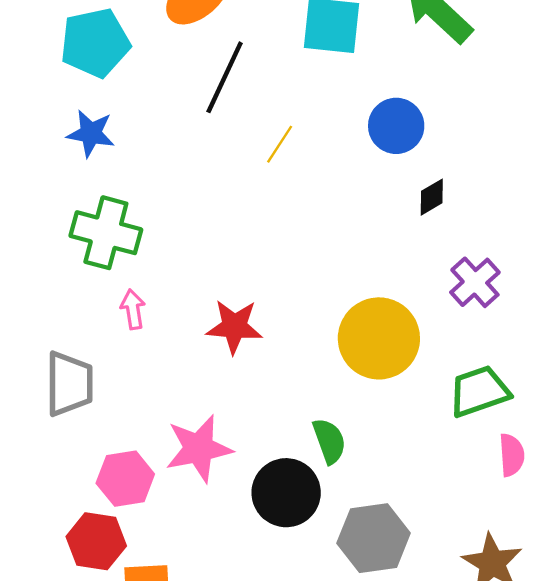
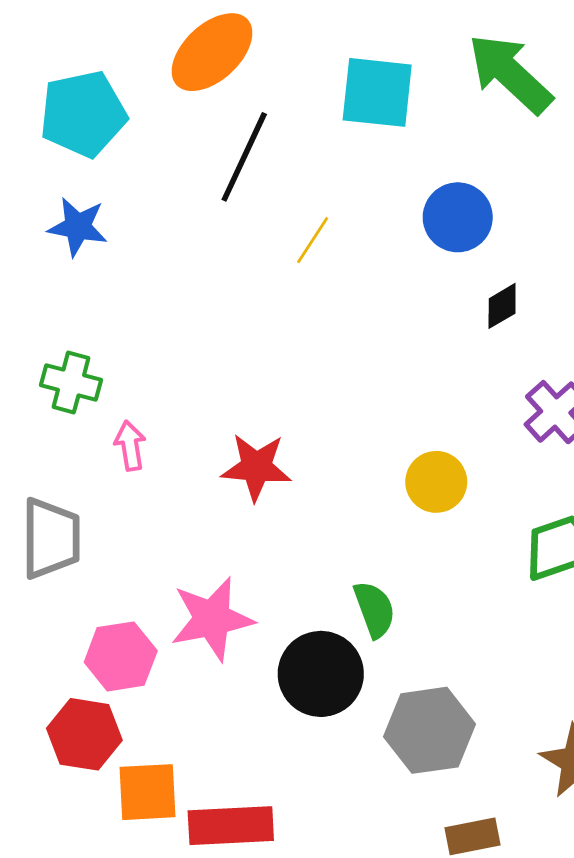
green cross: (106, 233) -> (71, 382), moved, size x0.7
yellow circle: (379, 338) -> (436, 482), size x0.6

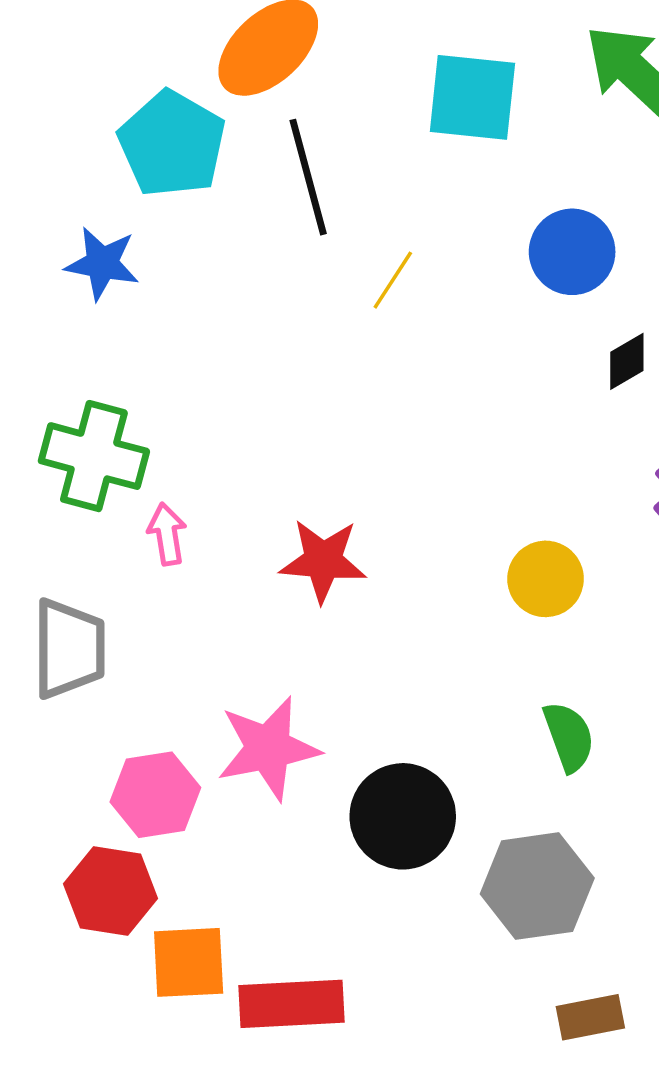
cyan pentagon: (83, 114) -> (172, 144), moved, turned -30
black line: (244, 157) -> (308, 177), turned -40
green cross: (71, 382) -> (94, 456), size x1.4
green semicircle: (374, 609) -> (569, 737), moved

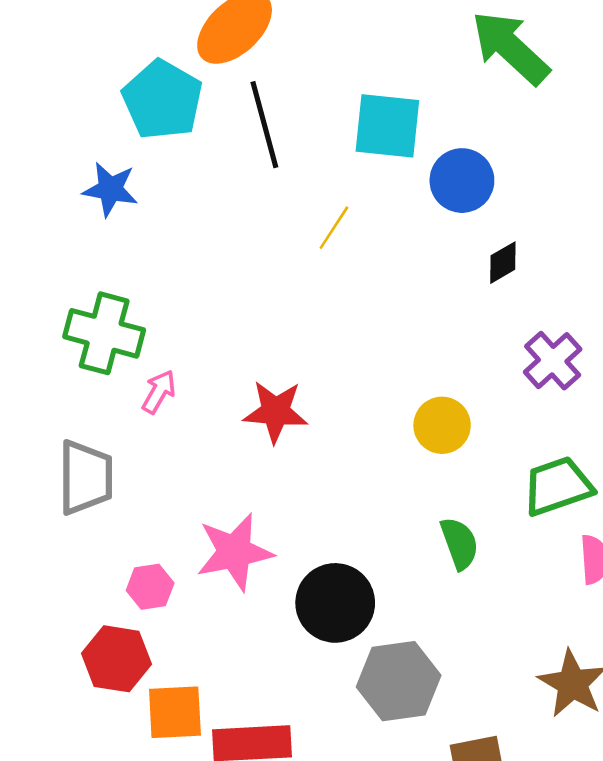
cyan square: (472, 97) -> (387, 126), moved
yellow line: (393, 280) -> (334, 228), moved
pink arrow: (167, 534) -> (159, 392), turned 39
pink hexagon: (155, 795) -> (150, 587), size x0.7
gray hexagon: (537, 886) -> (399, 681), moved

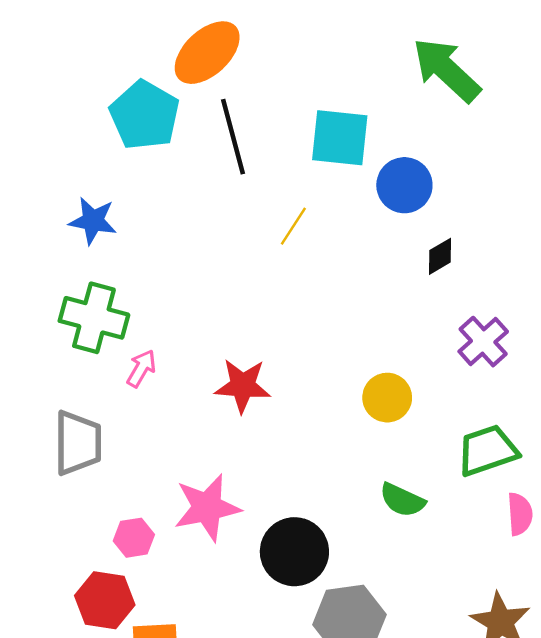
blue star: (110, 189) -> (93, 221), moved
green semicircle: (459, 543) -> (402, 500), turned 135

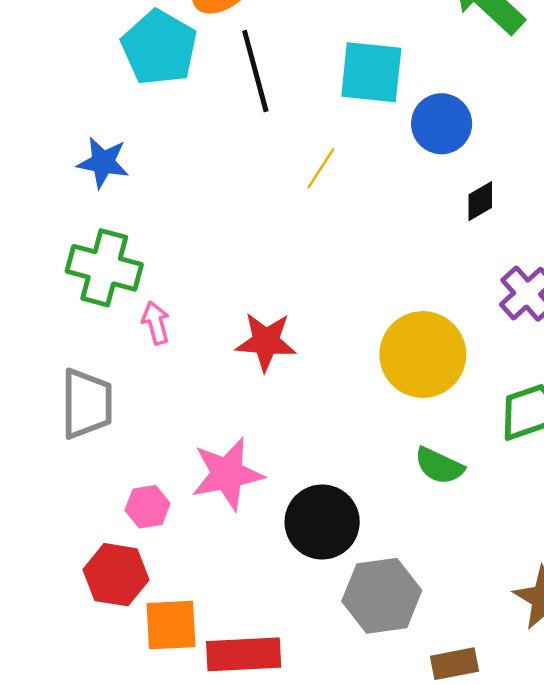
pink arrow: (141, 368) -> (156, 323), turned -45
yellow circle: (387, 398) -> (423, 355), size x1.6

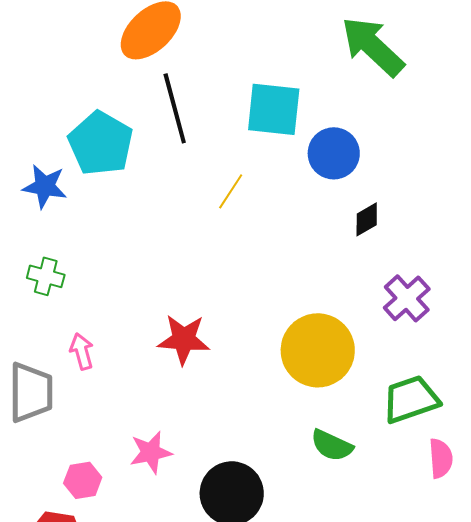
cyan pentagon: (159, 48) -> (101, 143), moved
green cross: (104, 268) -> (46, 276), size x0.6
pink arrow: (156, 323) -> (82, 351), moved
pink star: (227, 474) -> (151, 452), size x0.7

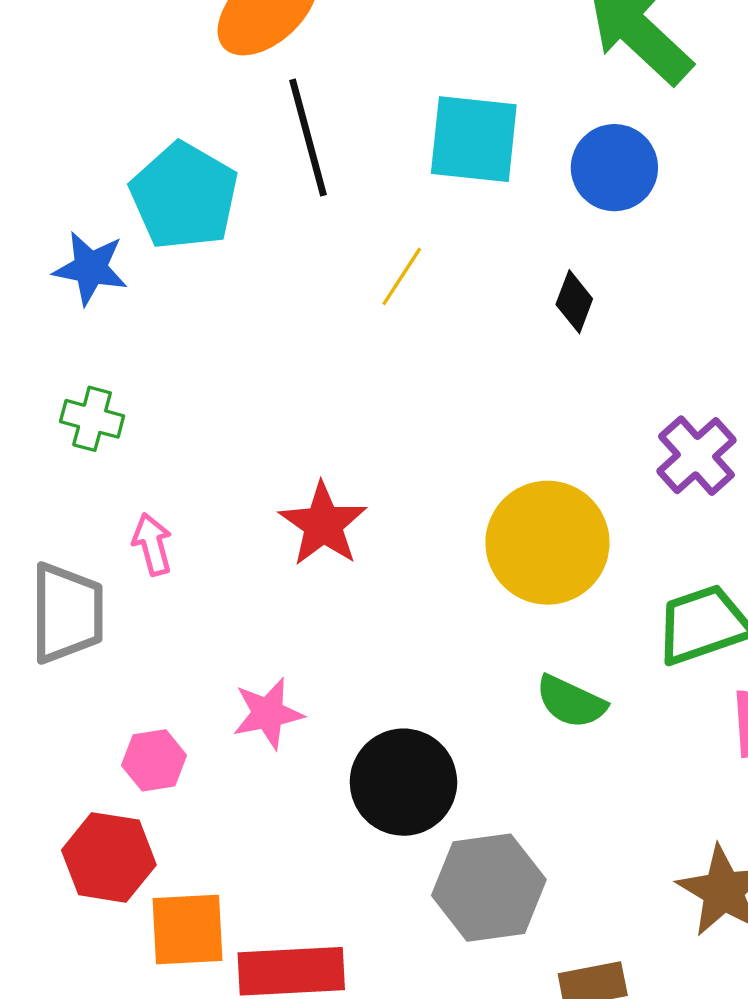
blue circle: (334, 153) -> (614, 168), moved
black diamond: (367, 219) -> (574, 302), moved, turned -39
red star: (184, 339) -> (323, 524), turned 30

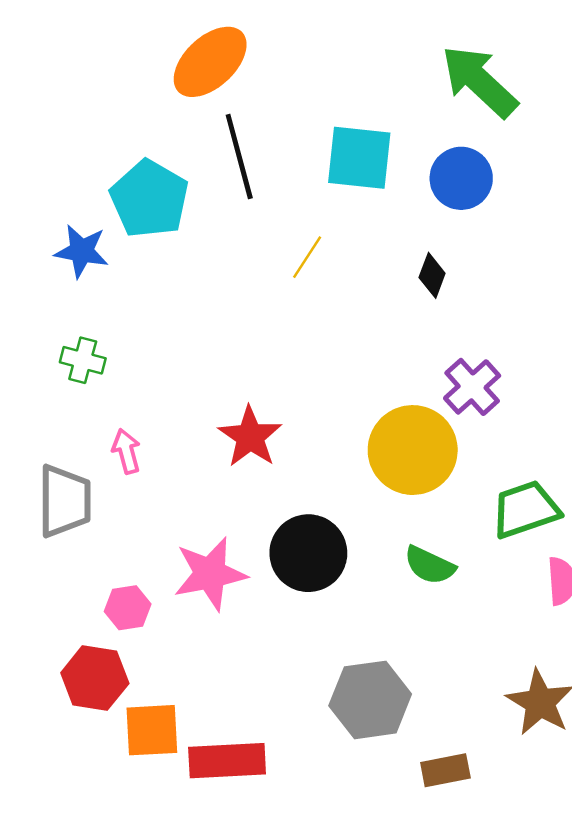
purple cross: (696, 456) -> (472, 387), moved
pink star: (268, 713) -> (210, 574), size x1.4
black circle: (403, 782) -> (308, 553), moved

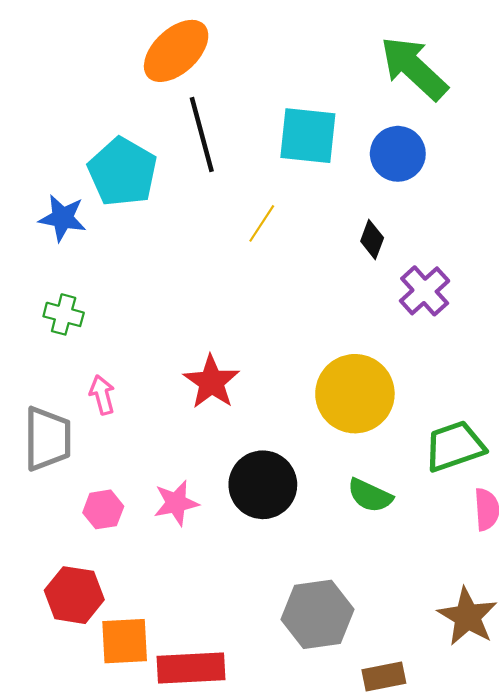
purple cross: (472, 387) -> (425, 291), moved
pink star: (210, 574) -> (176, 503), size x0.7
pink hexagon: (128, 608) -> (103, 509), moved

